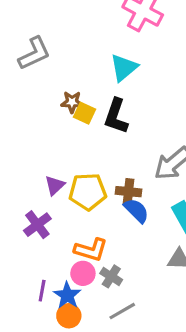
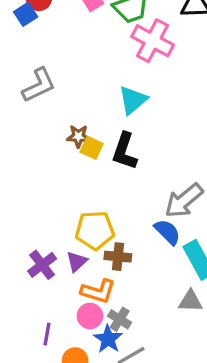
purple triangle: (55, 185) -> (77, 262), moved
brown cross: (129, 192) -> (118, 257), moved
blue semicircle: (136, 210) -> (167, 232), moved
blue star: (67, 295) -> (108, 339), moved

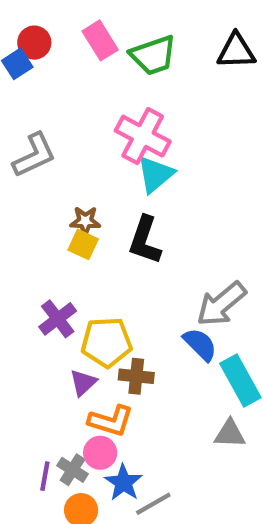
pink cross: (153, 41) -> (143, 136), moved
yellow square: (92, 148) -> (83, 244), moved
purple cross: (42, 265) -> (58, 319), moved
gray cross: (120, 319) -> (73, 470), moved

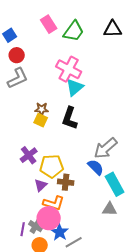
red circle: (34, 43) -> (17, 55), moved
green trapezoid: (153, 55) -> (74, 31), turned -35
pink circle: (100, 453) -> (49, 218), size x1.5

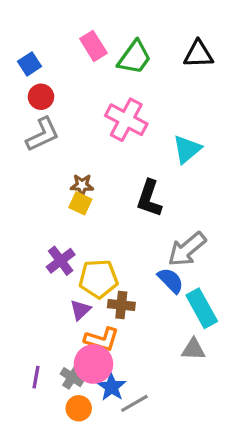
cyan triangle: (75, 87) -> (187, 149), moved
black L-shape: (70, 118) -> (149, 198), moved
purple line: (23, 229) -> (36, 377), moved

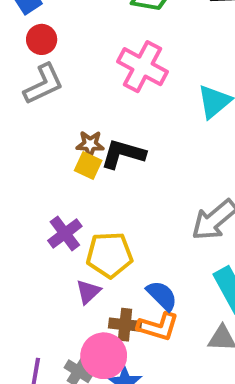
black L-shape: (149, 198) -> (123, 154), moved, turned 87
blue semicircle: (171, 280) -> (162, 296), moved
brown cross: (121, 305) -> (125, 325), moved
orange L-shape: (102, 339) -> (158, 327), moved

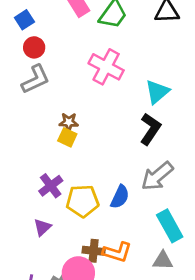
black L-shape: (123, 154) -> (150, 129), moved, turned 108
purple triangle: (88, 292) -> (42, 227), moved
blue semicircle: (162, 296) -> (120, 197), moved, turned 70

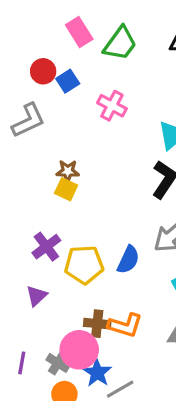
blue square: (24, 20) -> (68, 81), moved
red circle: (34, 47) -> (43, 71), moved
pink cross: (106, 67) -> (112, 106), size x0.7

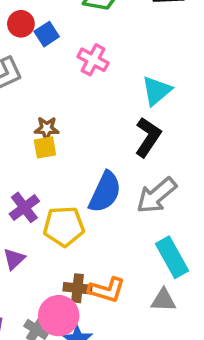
yellow square: (66, 189) -> (45, 147), turned -35
blue semicircle: (128, 260) -> (105, 192), moved, size x1.4

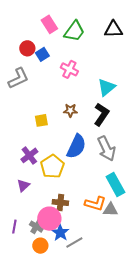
brown star: (47, 129) -> (70, 110), moved
gray arrow: (157, 195) -> (106, 148), turned -75
yellow pentagon: (64, 226) -> (52, 166), turned -30
orange L-shape: (107, 290) -> (95, 204), moved

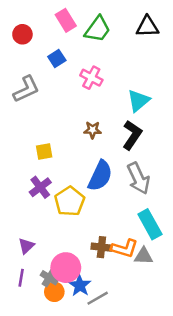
red circle: (27, 48) -> (22, 34), moved
yellow square: (41, 120) -> (44, 152), moved
purple triangle: (23, 185) -> (26, 246), moved
brown cross: (60, 203) -> (101, 247), moved
orange circle: (40, 246) -> (54, 292), moved

